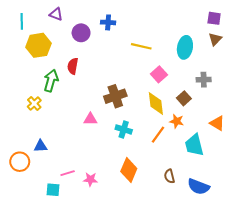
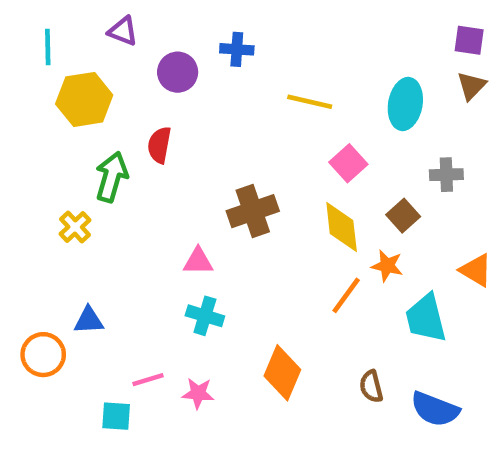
cyan cross: (124, 129) -> (205, 316), moved

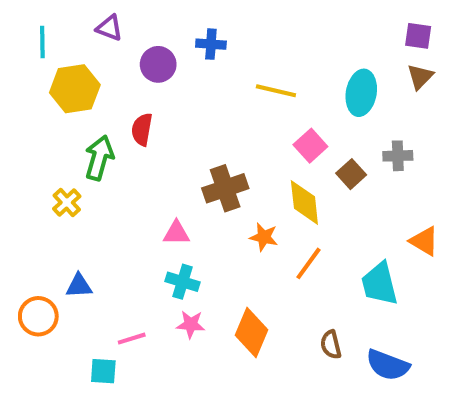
brown square: (403, 216) -> (351, 174), moved
orange star: (387, 266) -> (264, 237), moved
pink star: (198, 393) -> (191, 324), moved

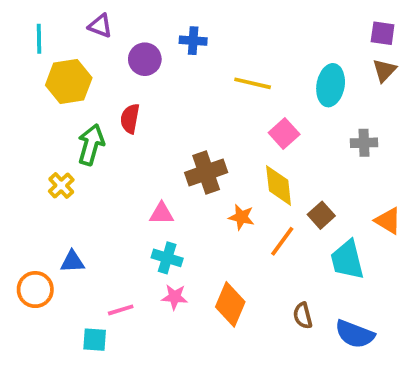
brown square: (351, 174) -> (321, 215), moved

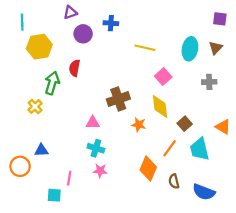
purple triangle: (100, 26) -> (70, 12), moved, turned -40
brown triangle: (384, 70) -> (216, 48), moved
orange line: (282, 241) -> (170, 148), moved
orange diamond: (230, 304) -> (148, 168), moved
pink line: (121, 310) -> (69, 178), turned -64

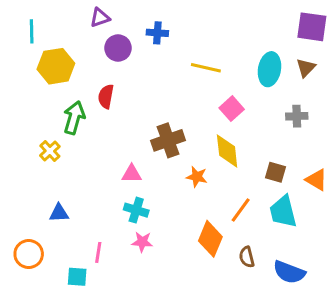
purple square: (220, 19) -> (312, 27), size x1.5
brown square: (185, 124) -> (276, 172), moved, turned -32
orange circle: (20, 166) -> (29, 254), moved

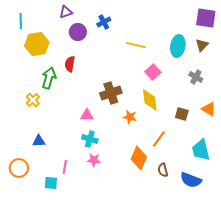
blue cross: (157, 33) -> (104, 22), turned -32
gray cross: (297, 116) -> (196, 77), turned 32
orange triangle: (316, 180) -> (209, 109), moved
cyan trapezoid: (283, 212) -> (201, 150), moved

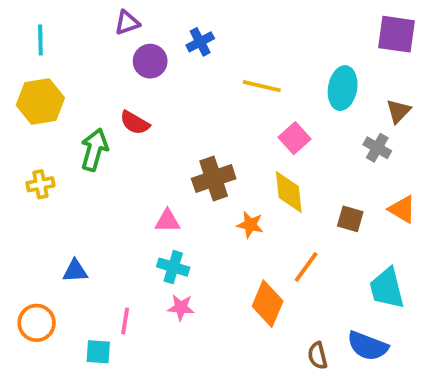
yellow hexagon: (37, 44) -> (40, 102), moved
brown triangle: (202, 45) -> (398, 111), moved
red semicircle: (70, 64) -> (135, 123), turned -70
yellow cross: (33, 100) -> (40, 184), moved, turned 32
brown semicircle: (163, 170) -> (318, 356), moved

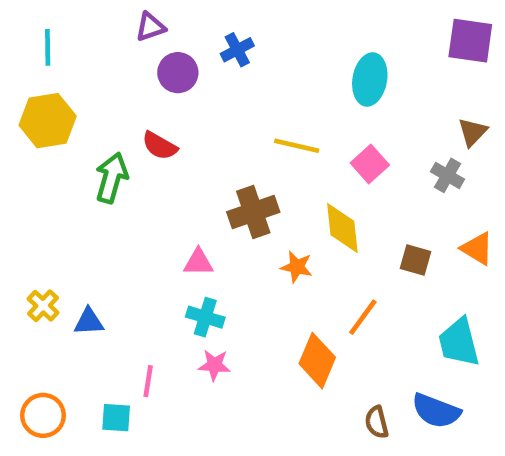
yellow line: (262, 86) -> (297, 146), moved
cyan ellipse: (343, 88) -> (370, 79), moved
pink square: (294, 138) -> (370, 164), moved
yellow cross: (40, 184) -> (43, 306), moved, turned -36
orange circle: (37, 323) -> (43, 415), moved

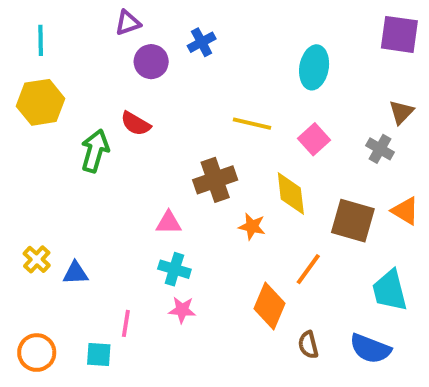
brown square: (415, 260) -> (353, 221), size x1.6
brown semicircle: (377, 422) -> (308, 345), moved

